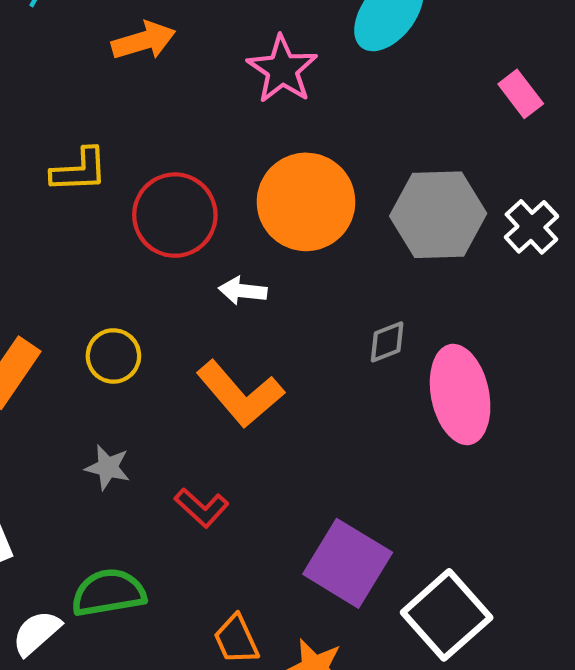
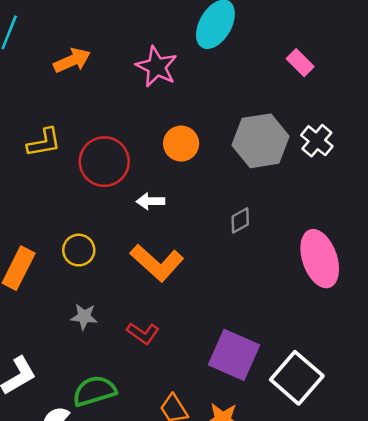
orange circle: (306, 202) -> (181, 144), size x0.6
pink ellipse: (460, 394) -> (320, 259), moved

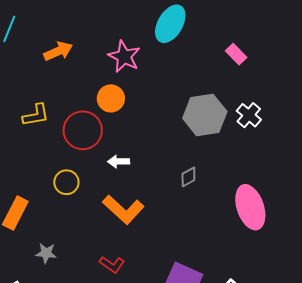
orange circle: (181, 144) -> (111, 98), moved
yellow circle: (79, 250) -> (66, 182), moved
gray star: (84, 317) -> (46, 253), moved

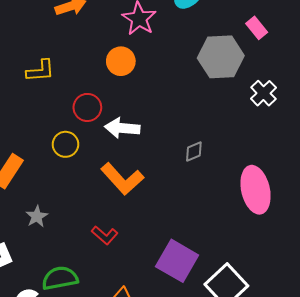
gray hexagon: (205, 115) -> (221, 57), moved
red circle: (83, 130) -> (87, 107), moved, size x0.7
white arrow: (119, 162) -> (122, 128), size x1.5
gray star: (46, 253) -> (37, 216), turned 30

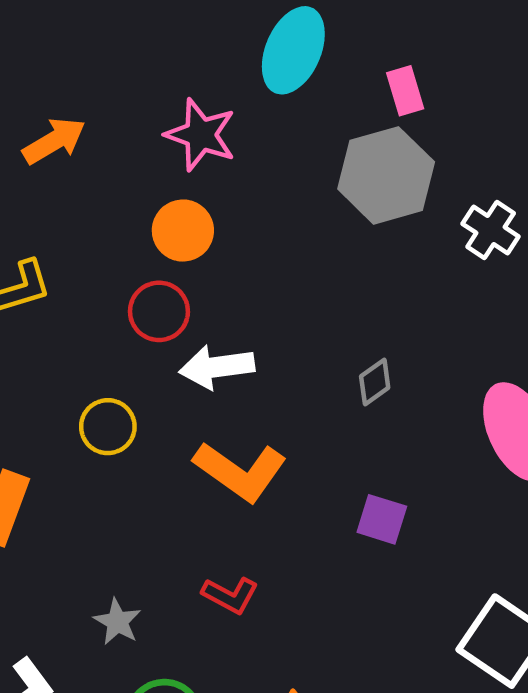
pink rectangle: (257, 28) -> (405, 91), moved, turned 35
red circle: (87, 107) -> (159, 311), moved
gray star: (37, 216) -> (117, 622), moved
purple square: (177, 261) -> (382, 519), moved, size x0.6

